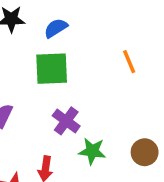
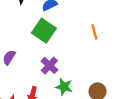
green square: (52, 69) -> (44, 31), turned 30

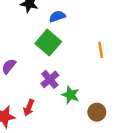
green star: (64, 87) -> (70, 95), moved

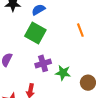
purple cross: (50, 79) -> (43, 63), turned 35

